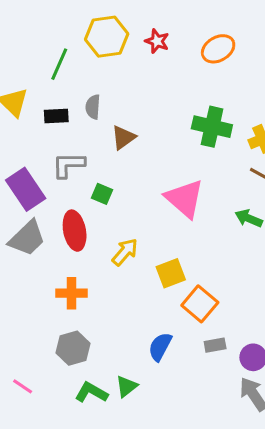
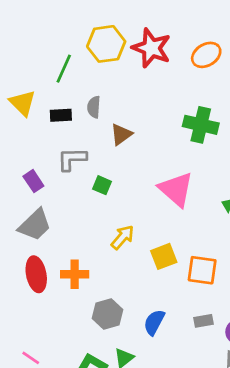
red star: (157, 41) -> (151, 48), size x1.8
purple rectangle: (26, 189) -> (33, 181), size x0.6
red ellipse: (75, 231) -> (36, 274), moved
orange square: (200, 304) -> (202, 270), moved, turned -32
gray hexagon: (73, 348) -> (108, 314), moved

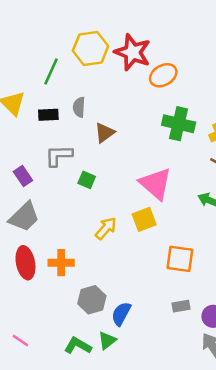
orange ellipse: (206, 55) -> (163, 75), moved
yellow square: (164, 256) -> (144, 219), moved
blue semicircle: (154, 322) -> (121, 314), moved

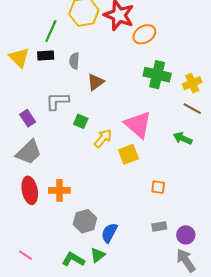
black rectangle: (48, 115) -> (46, 56), moved
yellow arrow: (106, 228) -> (103, 138), moved
orange square: (180, 259) -> (158, 187), size x0.6

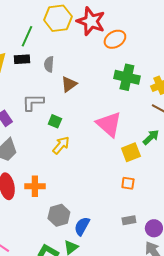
yellow arrow: (103, 138) -> (61, 145), moved
green arrow: (183, 138) -> (151, 137), turned 114
yellow square: (128, 154) -> (131, 152), moved

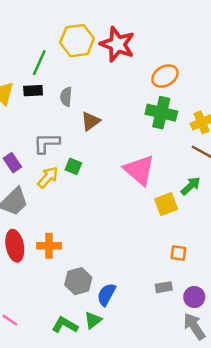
orange ellipse: (115, 39) -> (165, 76), moved
yellow arrow: (61, 145) -> (48, 177), moved
orange square: (128, 183) -> (178, 253), moved

